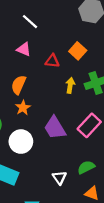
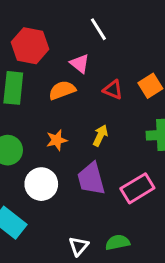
orange semicircle: (19, 85) -> (62, 90), moved, turned 30
yellow arrow: (70, 85) -> (100, 135), moved

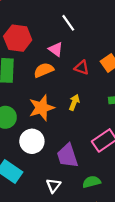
orange star: (57, 140) -> (42, 108), size x1.6
purple trapezoid: (91, 179) -> (67, 156), moved
white triangle: (79, 246) -> (53, 185), moved

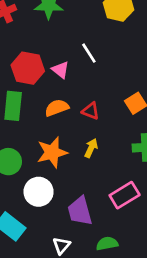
pink triangle: (56, 49) -> (61, 70), moved
red triangle: (82, 68) -> (91, 111), moved

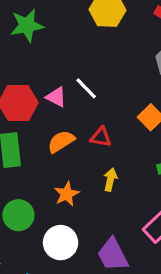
white line: (89, 53) -> (86, 88), moved
orange star: (52, 152) -> (67, 194), size x0.7

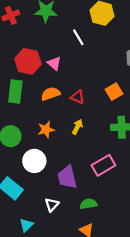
white line: (86, 88) -> (78, 37), moved

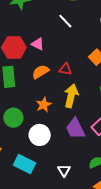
white line: (78, 37) -> (65, 21), moved
yellow arrow: (77, 127) -> (71, 96), size x1.6
purple trapezoid: (67, 177) -> (75, 129), moved

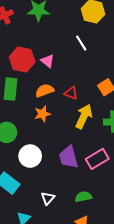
yellow arrow: (71, 96) -> (84, 116), moved
orange star: (44, 105) -> (42, 114), moved

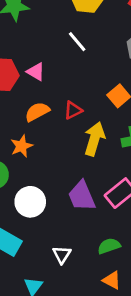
red triangle: (71, 93) -> (73, 110), turned -40
orange star: (42, 114) -> (22, 146), moved

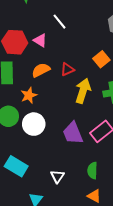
white line: (77, 42) -> (60, 22), moved
white circle: (30, 202) -> (34, 124), moved
green semicircle: (109, 246) -> (92, 170), turned -70

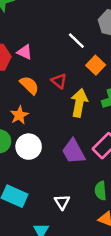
white line: (60, 22) -> (76, 41), moved
red triangle: (67, 69) -> (59, 81), turned -48
orange semicircle: (41, 70) -> (29, 85), turned 78

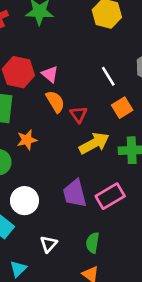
orange semicircle: (29, 85) -> (55, 102), moved
yellow arrow: (79, 103) -> (94, 143), turned 36
white circle: (29, 147) -> (24, 201), moved

